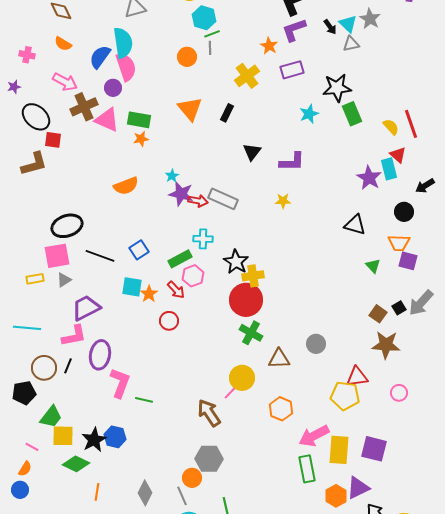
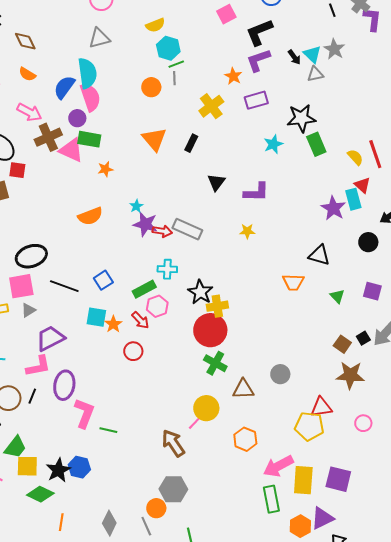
green rectangle: (139, 120) -> (89, 139), moved
orange trapezoid: (399, 243) -> (293, 282), moved

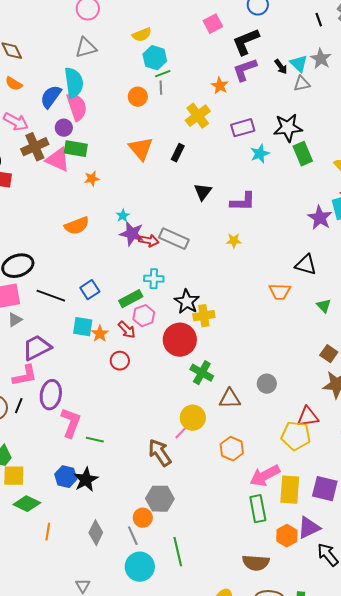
purple rectangle: (256, 100) -> (243, 128), moved
red circle: (210, 330) -> (180, 340), moved
black star: (58, 470) -> (86, 480), moved

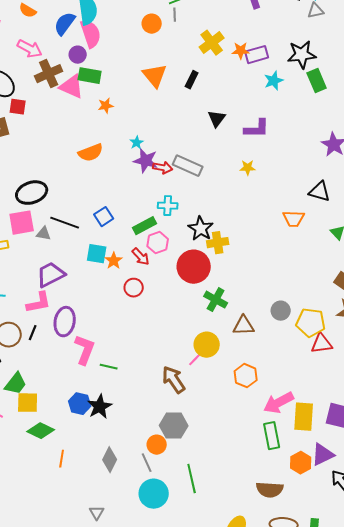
orange star: (220, 86) -> (241, 51), moved, turned -30
gray triangle: (15, 320) -> (44, 234), moved, turned 42
yellow pentagon: (296, 436) -> (311, 323), moved

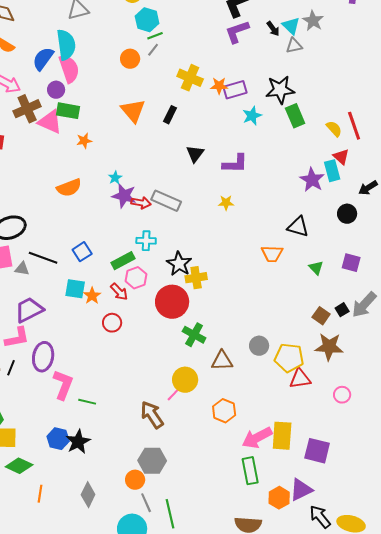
gray line: (175, 15) -> (153, 50), turned 40
yellow cross: (212, 43) -> (190, 78), turned -30
yellow rectangle: (304, 417) -> (282, 436), moved
gray line: (147, 463) -> (146, 503), moved

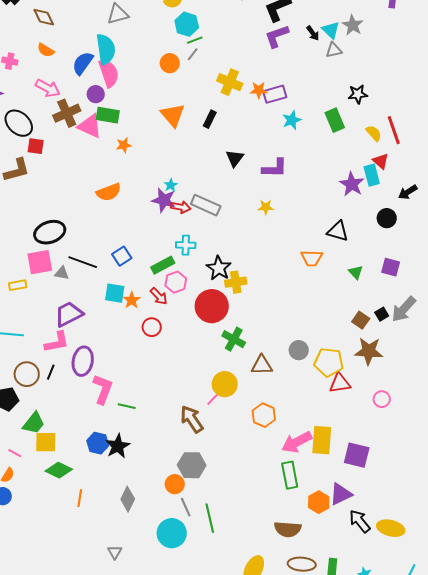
black star: (280, 90) -> (358, 94), moved, size x0.7
cyan star: (115, 178) -> (171, 185), moved

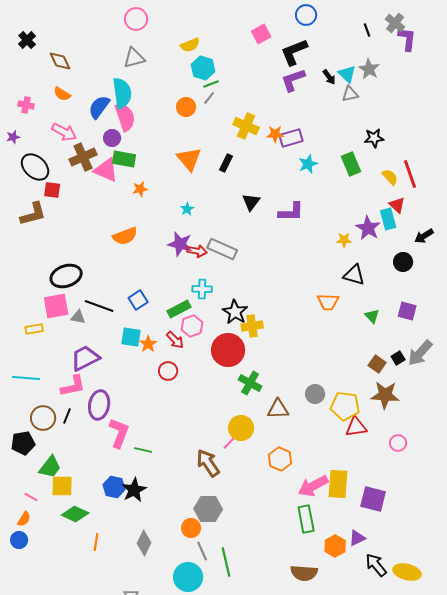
cyan star: (171, 185) -> (187, 209), moved
yellow star: (266, 207) -> (344, 240), moved
purple triangle: (341, 494) -> (357, 538), size x0.7

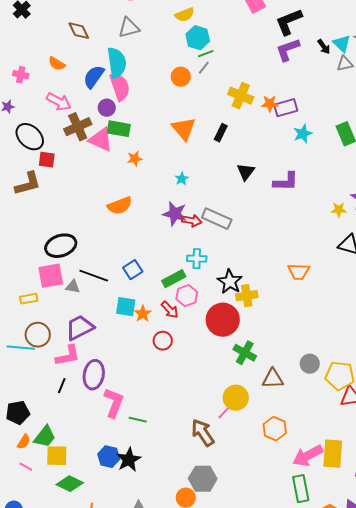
brown diamond: (60, 61) -> (79, 31), moved
orange trapezoid: (328, 302) -> (299, 272), moved
brown circle: (43, 418) -> (38, 335), moved
orange semicircle: (24, 519) -> (24, 442), moved

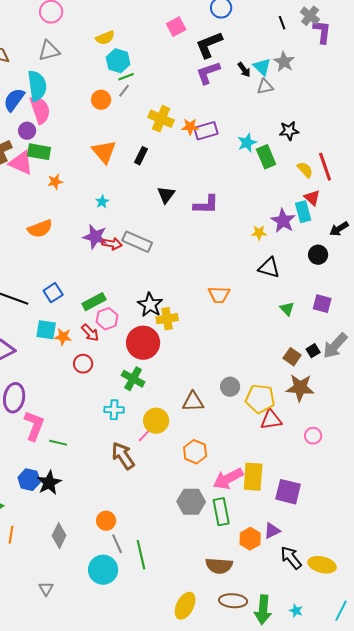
cyan star: (303, 134) -> (247, 143), moved
cyan cross: (197, 259) -> (114, 410), moved
orange star: (143, 314) -> (63, 337), turned -30
green cross: (245, 353) -> (133, 379), moved
gray hexagon: (203, 479) -> (191, 502), moved

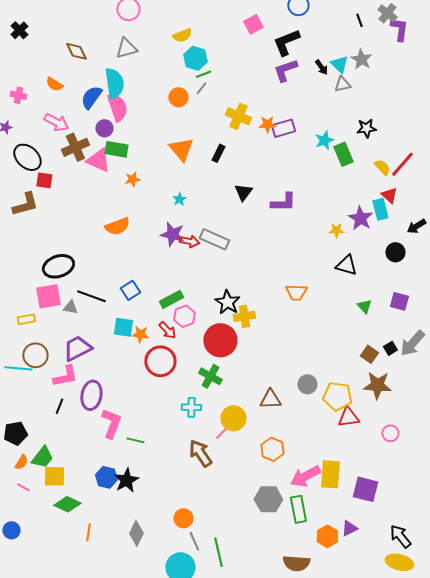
red line: (325, 167) -> (402, 164), turned 60
red circle: (83, 364) -> (160, 361), size x1.6
black arrow: (291, 558) -> (400, 536), moved

